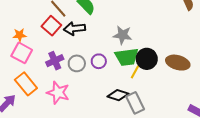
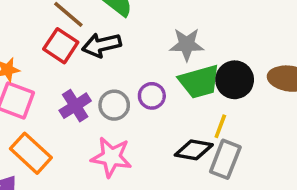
yellow line: (135, 72) -> (220, 126), moved
pink star: (58, 93) -> (111, 157), moved
gray rectangle: (135, 103) -> (225, 159), turned 55

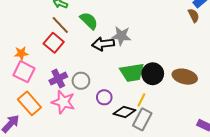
gray star: (187, 44) -> (121, 36), moved
black arrow: (102, 45) -> (103, 44), moved
purple circle: (152, 96) -> (104, 97), moved
pink star: (111, 157) -> (63, 102), moved

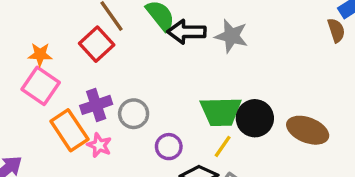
gray star: (121, 36) -> (231, 36), moved
black arrow: (103, 44) -> (187, 32), moved
yellow line: (141, 100) -> (223, 146), moved
pink star: (63, 102) -> (99, 145), size x0.6
orange rectangle: (29, 103) -> (69, 130), moved

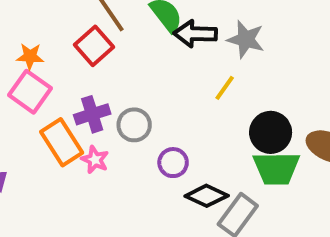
green trapezoid: (221, 112) -> (276, 168), moved
yellow line: (223, 146) -> (225, 88), moved

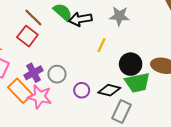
gray star: (246, 39) -> (119, 16), moved
pink star: (95, 160) -> (40, 97), size x1.6
black diamond: (207, 196) -> (109, 90), moved

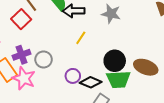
yellow line: (101, 45) -> (81, 38), moved
purple circle: (82, 90) -> (73, 76), moved

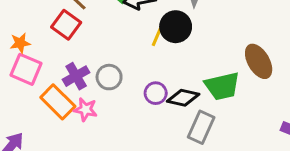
black circle: (115, 61) -> (176, 27), moved
brown ellipse: (146, 67) -> (259, 61), turned 50
pink star: (24, 78) -> (86, 109), size x0.7

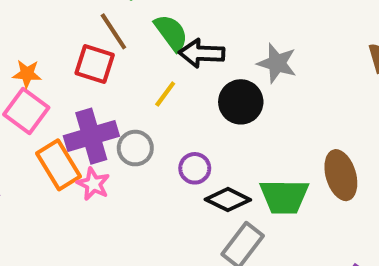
red square: (66, 25) -> (95, 64), turned -32
yellow line: (157, 36) -> (165, 94), moved
purple cross: (76, 76) -> (91, 136), size x1.4
purple circle: (156, 93) -> (195, 168), moved

